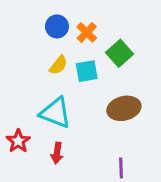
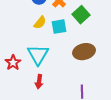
cyan triangle: (55, 113) -> (38, 55), turned 40
red star: (18, 141) -> (13, 63), moved

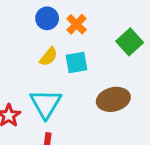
green square: (81, 15) -> (130, 42), moved

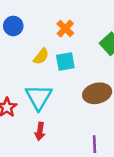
blue circle: (47, 18) -> (13, 26), moved

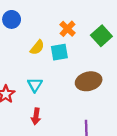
orange cross: (65, 29) -> (68, 29), moved
cyan triangle: (39, 97) -> (35, 85), size x0.6

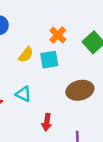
cyan triangle: (35, 85) -> (23, 94), turned -35
red arrow: (36, 116) -> (47, 122), moved

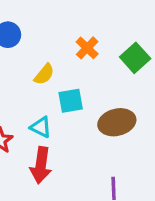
cyan square: (49, 60) -> (71, 101), moved
red arrow: (47, 122) -> (41, 165), moved, size x1.5

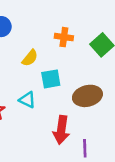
orange cross: (87, 48) -> (64, 37), turned -36
red arrow: (41, 165) -> (61, 130), moved

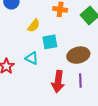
purple line: (85, 148) -> (80, 80), moved

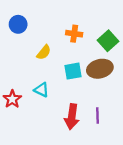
cyan square: (50, 42) -> (73, 71), moved
brown ellipse: (78, 55) -> (100, 69), moved

